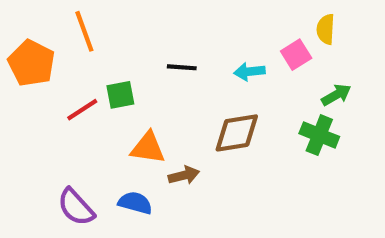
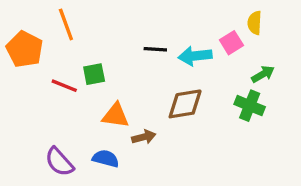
black line: (182, 67) -> (155, 49), moved
cyan arrow: (249, 72) -> (195, 56), size x1.4
red line: (82, 110) -> (64, 86), turned 55

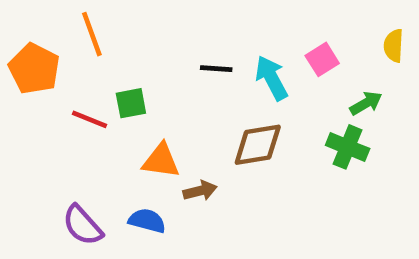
yellow semicircle: (255, 23) -> (394, 46), moved
cyan arrow: (195, 56) -> (271, 78), turned 68

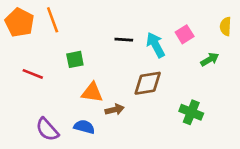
orange pentagon: (34, 69) -> (20, 22), moved
red line: (90, 119) -> (33, 74), moved
green cross: (348, 147) -> (191, 112), moved

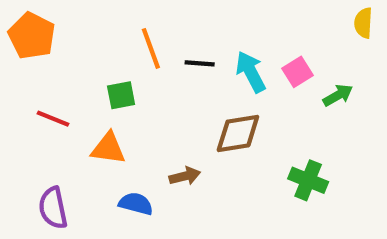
orange line: (53, 20) -> (151, 48), moved
yellow semicircle: (226, 26) -> (363, 23), moved
pink square: (185, 34) -> (297, 72), moved
orange triangle: (92, 92) -> (108, 148), moved
purple semicircle: (47, 129) -> (53, 208), moved, turned 30

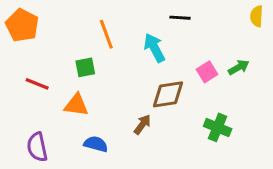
black line: (200, 63) -> (180, 18), moved
cyan arrow: (251, 72) -> (154, 48), moved
pink square: (297, 72) -> (207, 72), moved
brown arrow: (185, 176) -> (142, 124), moved, turned -40

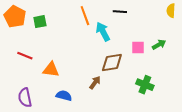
orange line: (106, 34) -> (85, 16), moved
green square: (85, 67) -> (40, 22), moved
pink square: (207, 72) -> (138, 48), turned 32

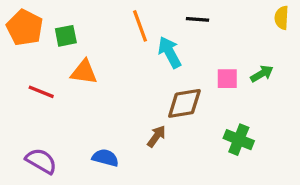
orange triangle: (51, 70) -> (84, 72), moved
purple semicircle: (25, 98) -> (41, 161), turned 132

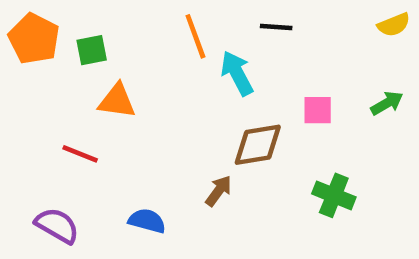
yellow semicircle: (282, 18) -> (394, 25), turned -115
green arrow: (262, 74) -> (387, 103), moved
red line: (41, 92) -> (80, 154), moved

